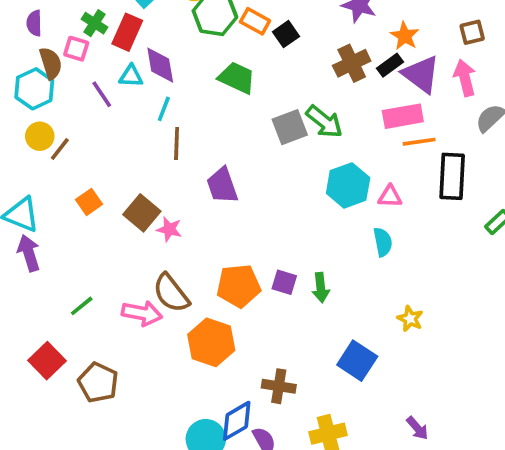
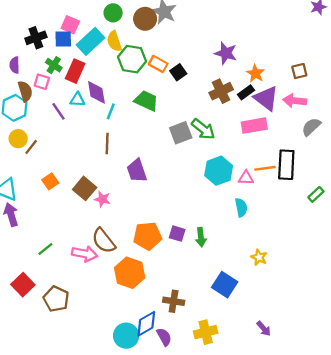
pink arrow: (465, 78) -> (295, 101), turned -70
cyan line: (164, 109) -> (111, 111), moved
orange line: (419, 142) -> (265, 168), moved

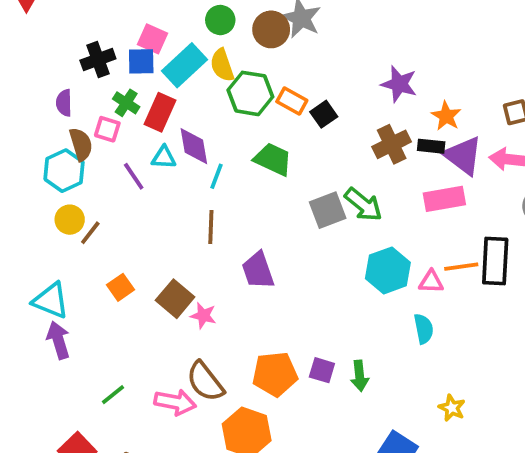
black rectangle: (246, 92) -> (431, 146), turned 42

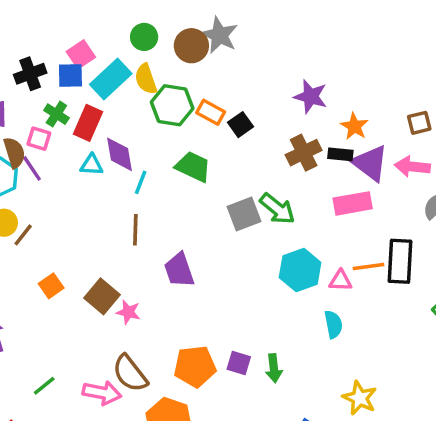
pink square: (152, 39) -> (81, 54), turned 32
purple line: (134, 176) -> (32, 168), moved
yellow star: (452, 408) -> (360, 398), size x1.4

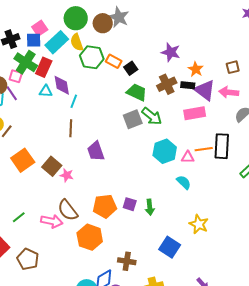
green circle: (144, 37) -> (76, 18), size x1.5
green cross: (56, 114) -> (26, 62), size x1.6
green trapezoid: (193, 167) -> (137, 92), moved
orange square: (51, 286) -> (23, 160), size x1.6
cyan semicircle: (333, 324) -> (184, 182), turned -35

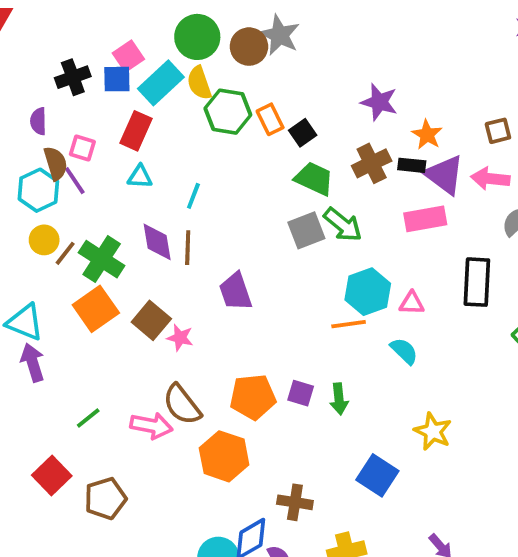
orange rectangle: (114, 61) -> (270, 119), turned 35
green cross: (26, 62) -> (102, 259), moved
purple diamond: (62, 85) -> (157, 242), moved
orange line: (204, 149) -> (349, 324), moved
brown pentagon: (28, 259) -> (105, 498), turned 30

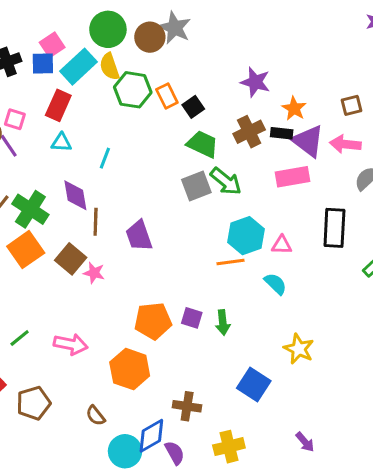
brown line: (188, 248) -> (96, 222), moved
brown semicircle: (182, 405) -> (96, 416), moved, size x0.6

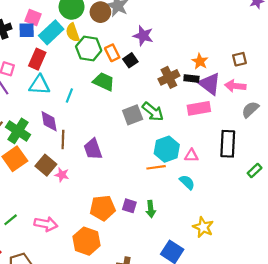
pink square: (52, 45) -> (33, 17), turned -35
purple star: (255, 82) -> (143, 36), moved
cyan triangle: (61, 143) -> (39, 85), size x1.5
green trapezoid: (203, 144) -> (104, 82), moved

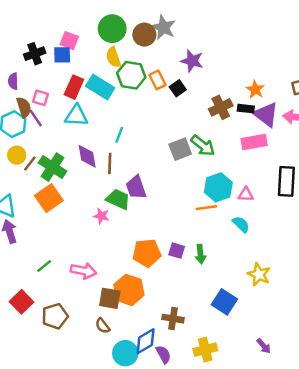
cyan rectangle: (51, 32) -> (100, 87), moved, turned 75
green trapezoid: (104, 82) -> (118, 199), moved
cyan line: (69, 96) -> (119, 135), moved
brown line: (63, 139) -> (110, 163), moved
brown square: (46, 165) -> (110, 298), moved, turned -30

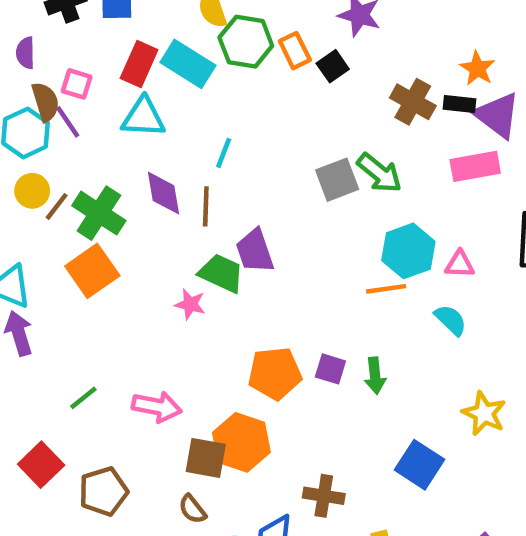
brown cross: (221, 107) -> (413, 102), turned -35

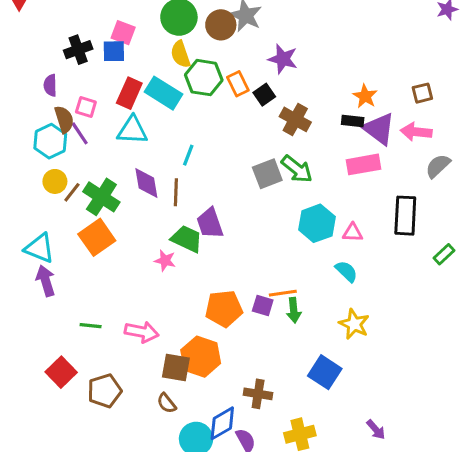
brown cross: (413, 102) -> (295, 119), moved
orange line: (386, 289) -> (283, 293), moved
green line: (83, 398) -> (91, 326), turned 45
yellow star: (484, 413) -> (354, 324), moved

